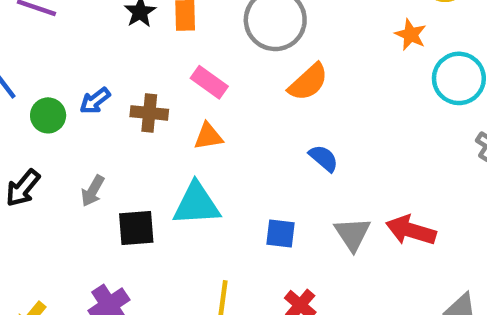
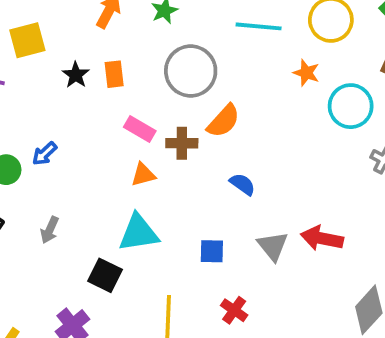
brown cross: (149, 113) -> (182, 143), moved
black square: (136, 228) -> (105, 275), moved, turned 36

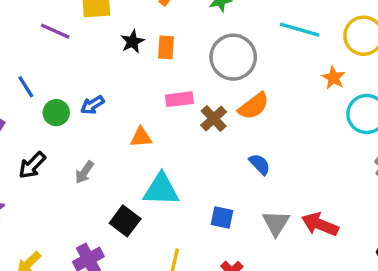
pink rectangle: (140, 129) -> (179, 99), turned -48
brown cross: (182, 143) -> (214, 119), turned 36
orange triangle: (143, 175) -> (141, 137), moved

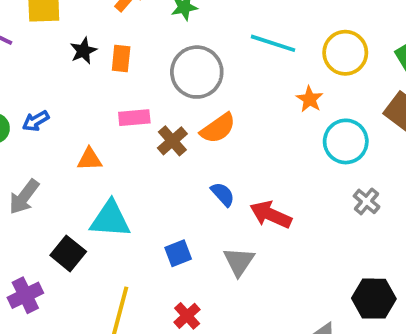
gray arrow: (84, 172) -> (24, 197), size x1.4
blue square: (222, 218) -> (178, 253), turned -35
red arrow: (320, 224) -> (271, 215), moved

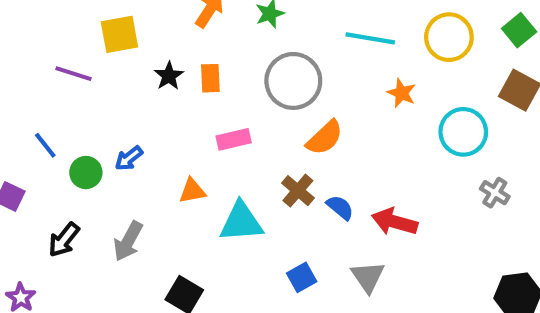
orange star: (310, 99) -> (402, 93), moved
brown cross: (172, 141) -> (298, 191), moved
cyan triangle: (110, 219) -> (241, 222), moved

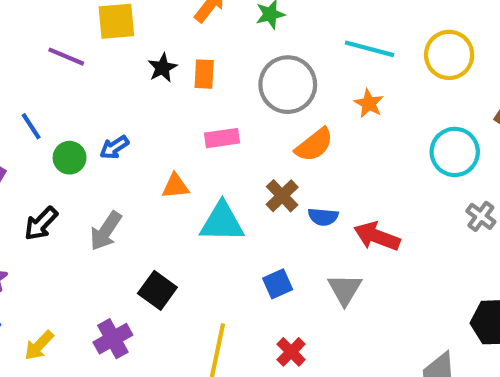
orange star: (402, 93) -> (369, 103), moved
blue semicircle: (340, 207) -> (323, 217), turned 140

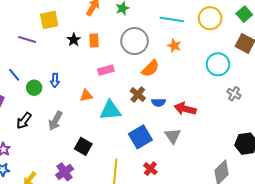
blue arrow: (114, 147) -> (55, 80), turned -48
blue square: (278, 284) -> (140, 137), size x1.6

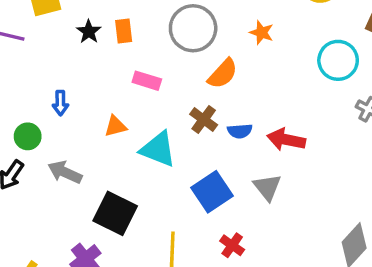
pink rectangle: (106, 70) -> (147, 81), turned 35
green circle: (34, 88) -> (28, 136), moved
cyan triangle: (110, 110) -> (158, 149), turned 30
gray arrow: (55, 121) -> (65, 172), turned 90
black square: (83, 146) -> (115, 213), size x1.4

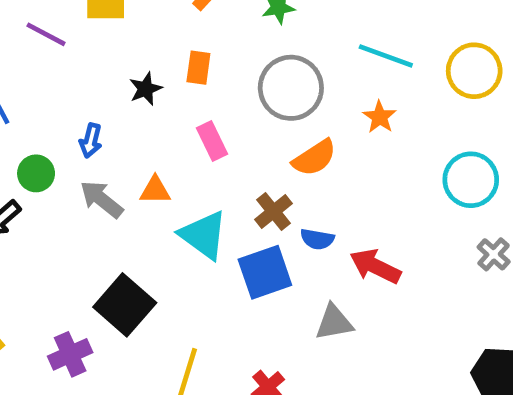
black star: (89, 32) -> (146, 89), moved
pink rectangle: (147, 81) -> (212, 141), turned 32
gray arrow: (65, 172) -> (101, 199), moved
gray triangle: (267, 187) -> (334, 322), turned 44
blue square: (212, 192) -> (265, 272), moved

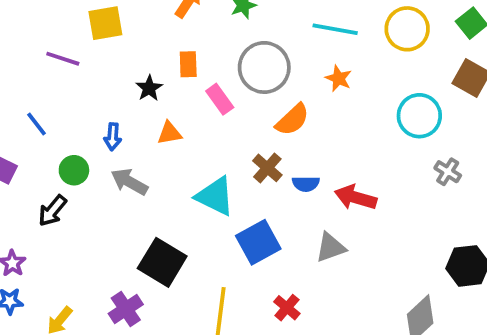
pink rectangle: (212, 141) -> (220, 99), moved
orange triangle: (155, 190) -> (169, 133), moved
blue square: (265, 272) -> (258, 242), moved

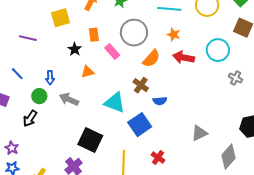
yellow square: (105, 23) -> (61, 18), moved
blue arrow: (113, 137) -> (50, 78), moved
blue semicircle: (306, 184) -> (160, 101), moved
red arrow: (356, 197) -> (184, 57), moved
gray triangle: (331, 248) -> (199, 133), moved

